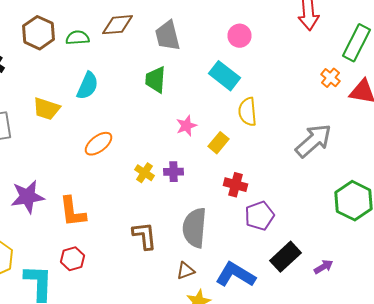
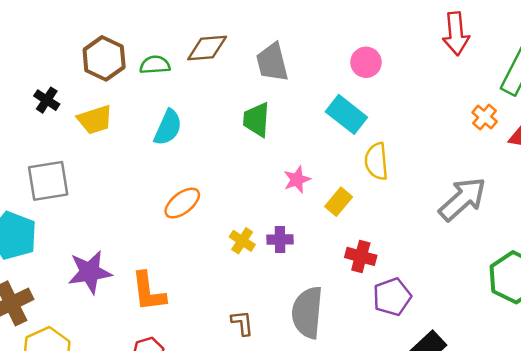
yellow trapezoid: (46, 109) -> (95, 120), moved, turned -36
brown L-shape: (144, 236) -> (242, 323), size x0.7

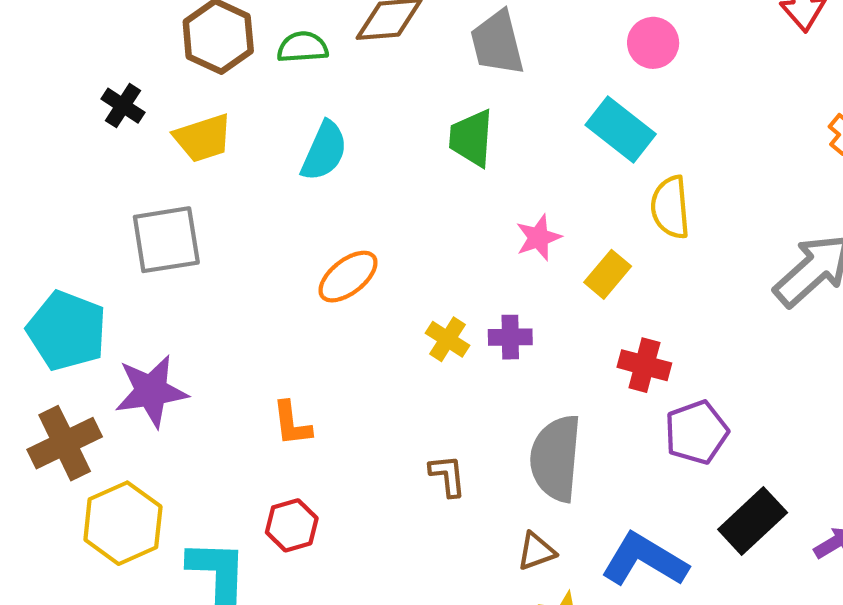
gray square: (48, 181) -> (166, 240), moved
purple star: (90, 272) -> (151, 391), moved
orange L-shape: (148, 292) -> (292, 424), size x0.7

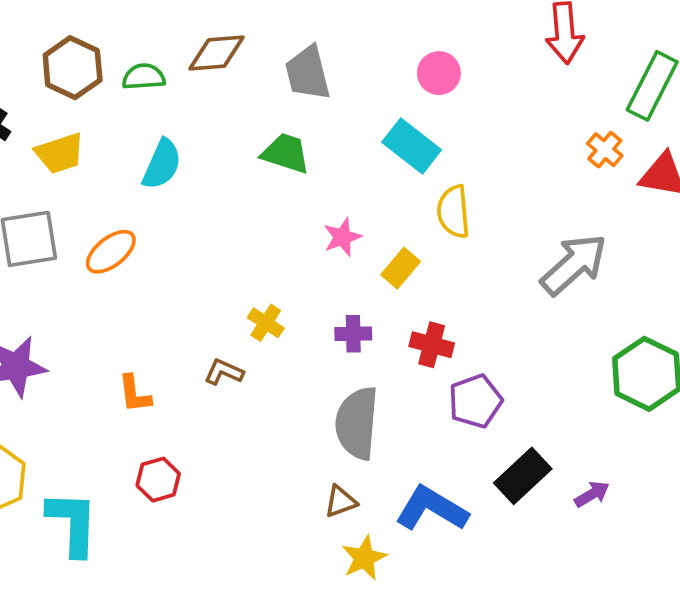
green trapezoid: (471, 138) -> (286, 153), turned 104
orange ellipse: (348, 277) -> (111, 252), moved
purple cross: (510, 337) -> (353, 334), moved
brown L-shape: (448, 476) -> (224, 372), moved, turned -60
red hexagon: (292, 525) -> (158, 480), moved

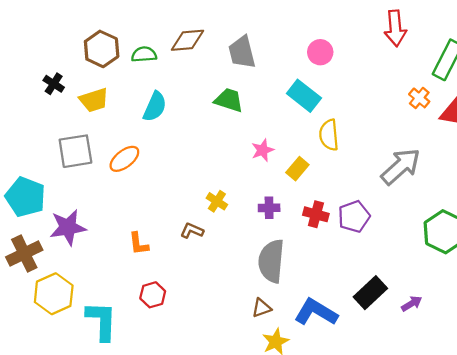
purple pentagon: (475, 401) -> (354, 216), moved

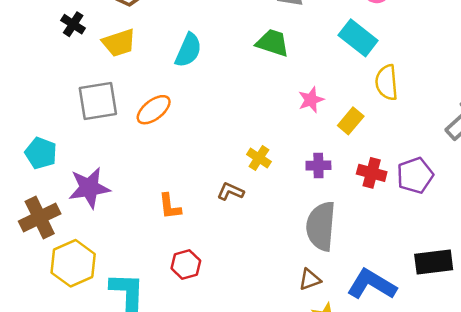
cyan pentagon: (25, 197) -> (41, 153), size x0.7
black rectangle: (370, 293) -> (434, 262), turned 36

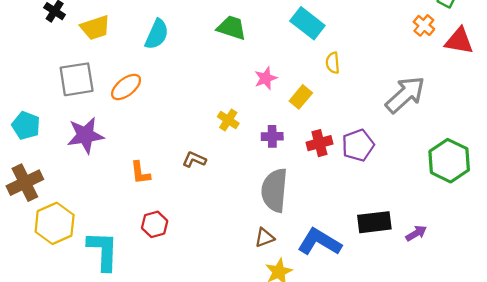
yellow semicircle: (387, 82) -> (333, 63), size x0.7
yellow cross: (259, 158) -> (228, 120), moved
red cross: (372, 173) -> (319, 143), turned -30
purple star: (89, 188) -> (85, 135), moved

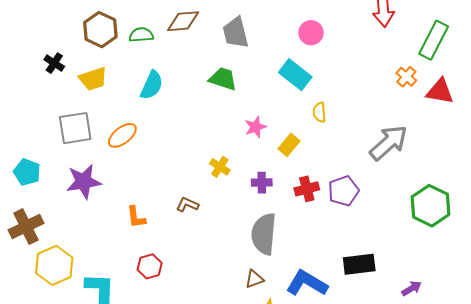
purple arrow: (416, 233) -> (412, 288), moved

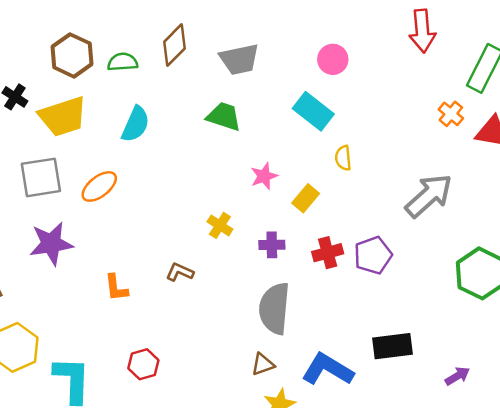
brown diamond: (183, 21) -> (174, 45), turned -40
gray trapezoid: (236, 33) -> (239, 59), turned -88
yellow trapezoid: (93, 79) -> (63, 116), size x1.4
red hexagon: (150, 266) -> (143, 364), moved

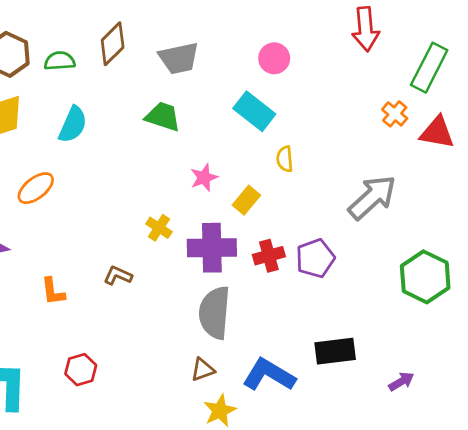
purple cross: (272, 245) -> (212, 248), size x1.8

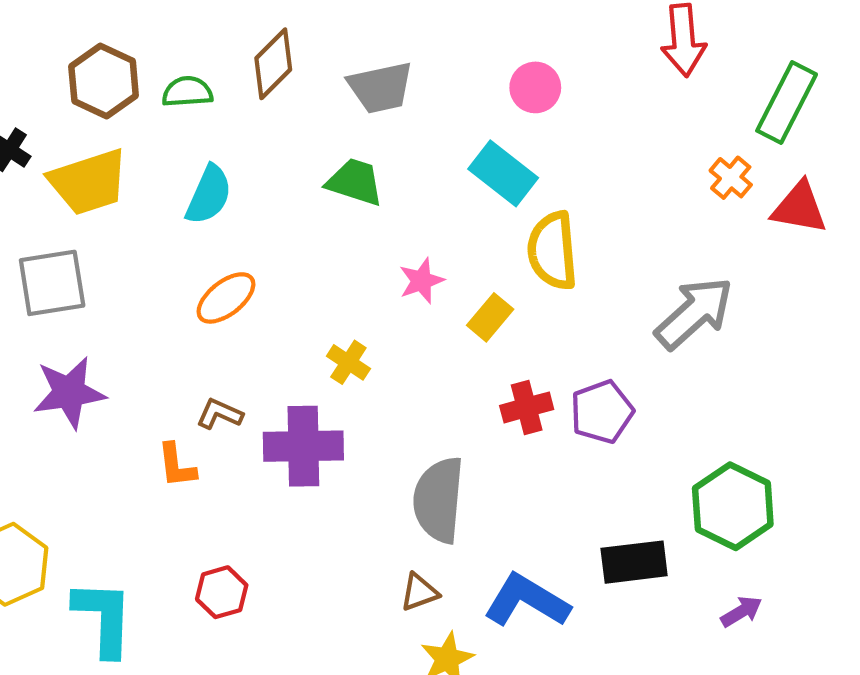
yellow semicircle: (285, 159) -> (552, 251), size x1.8
orange ellipse: (36, 188) -> (226, 298), moved
purple cross: (212, 248) -> (303, 446), moved
brown L-shape: (118, 276) -> (220, 414), moved
green hexagon: (425, 277) -> (733, 506), moved

